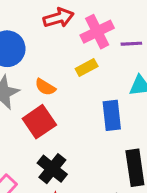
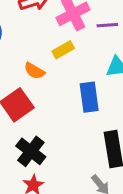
orange semicircle: (45, 87) -> (34, 71), moved

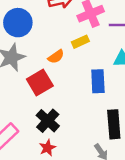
orange semicircle: (34, 71) -> (56, 57), turned -70

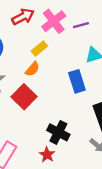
yellow rectangle: (80, 42) -> (39, 49), moved
black cross: (48, 121) -> (58, 132), moved

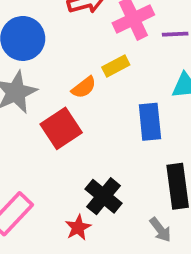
yellow rectangle: (39, 49) -> (116, 66), moved

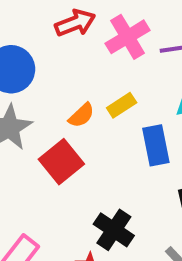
yellow rectangle: (116, 66) -> (122, 105), moved

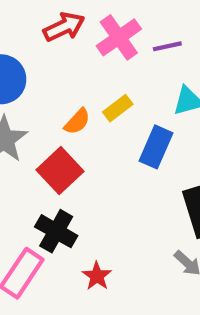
blue rectangle: (156, 145) -> (156, 147), turned 39
black cross: (114, 230) -> (56, 231), moved

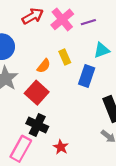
yellow rectangle: (118, 108) -> (65, 57), turned -72

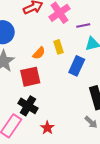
purple line: (88, 22) -> (83, 25), moved
red square: (37, 93) -> (30, 77), turned 30

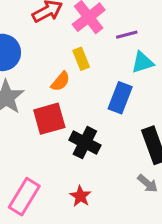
yellow rectangle: (59, 47) -> (81, 59), moved
black cross: (28, 106) -> (85, 143), moved

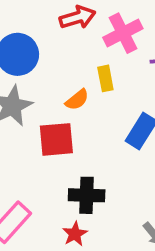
black cross: (85, 143) -> (87, 195), moved, turned -36

